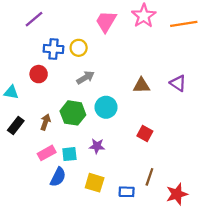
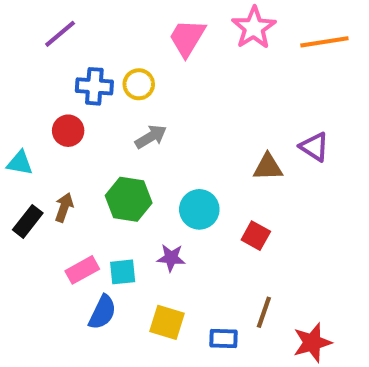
brown triangle: (141, 86) -> (268, 167), moved
cyan circle: (106, 107) -> (199, 209), moved
brown arrow: (45, 122) -> (64, 207), moved

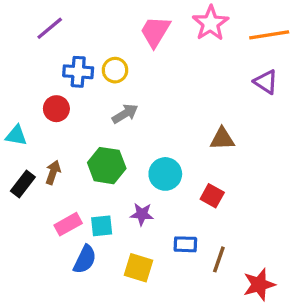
purple triangle: (314, 147) -> (266, 82), moved
blue rectangle: (224, 339) -> (185, 244), moved

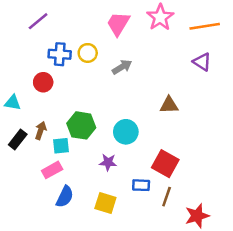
gray arrow: (125, 114) -> (122, 67), moved
red square: (212, 196) -> (165, 164), moved, size x1.5
cyan square: (102, 226) -> (61, 146), moved

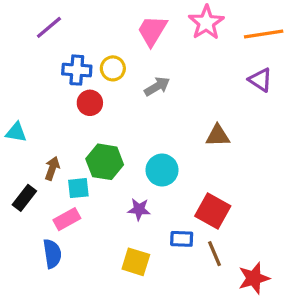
red circle: (43, 82) -> (90, 103), moved
black rectangle: (18, 139) -> (24, 198), moved
blue semicircle: (65, 197) -> (52, 254), moved, turned -35
brown line: (167, 197) -> (214, 254), turned -42

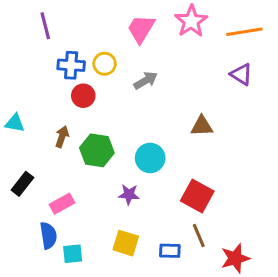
purple line: (49, 27) -> (45, 26), turned -64
brown arrow: (52, 168) -> (62, 137), moved
cyan square: (78, 188) -> (73, 254), moved
blue rectangle: (182, 239) -> (170, 251), moved

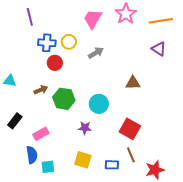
brown arrow: (62, 137) -> (41, 90), turned 48

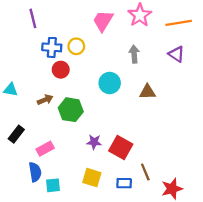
gray arrow: (96, 53) -> (134, 54), moved, turned -63
cyan circle: (99, 104) -> (110, 83), moved
red square: (130, 129) -> (121, 148), moved

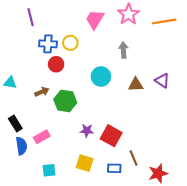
purple triangle: (176, 54) -> (162, 81), moved
black rectangle: (16, 134) -> (15, 123), turned -70
blue semicircle: (35, 172) -> (21, 146), moved

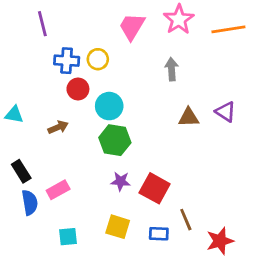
cyan circle: (101, 76) -> (109, 106), moved
green hexagon: (65, 101) -> (115, 140), moved

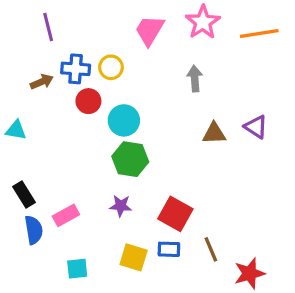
brown arrow: (58, 127) -> (42, 82), moved
purple star: (121, 181) -> (121, 206), moved
blue rectangle: (159, 234) -> (169, 249), moved

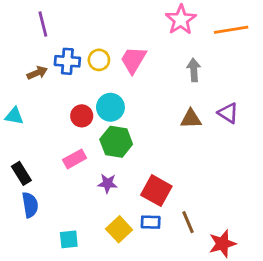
pink trapezoid: (150, 30) -> (133, 60), moved
gray arrow: (195, 79) -> (194, 70), moved
red circle: (88, 101) -> (82, 116), moved
pink rectangle: (66, 215) -> (75, 159), moved
yellow square: (134, 257) -> (119, 229), turned 30

